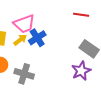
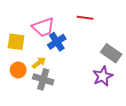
red line: (81, 15) -> (85, 18), moved
yellow arrow: (20, 40) -> (39, 63), moved

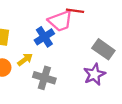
pink trapezoid: (43, 27) -> (60, 21), moved
gray cross: (43, 79) -> (44, 78), moved

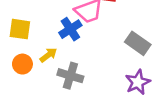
purple star: (94, 74) -> (138, 82), moved

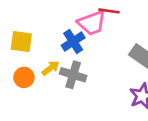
gray cross: (70, 76) -> (73, 75), moved

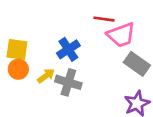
pink trapezoid: (92, 23) -> (121, 35), moved
orange circle: (24, 77) -> (18, 69), moved

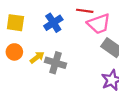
yellow square: (17, 49) -> (15, 23), moved
blue cross: (68, 49) -> (53, 23), moved

